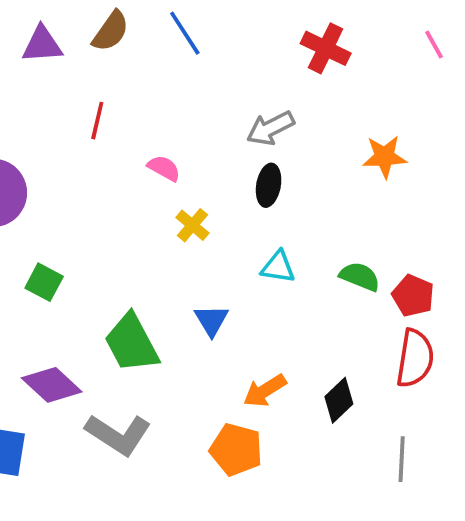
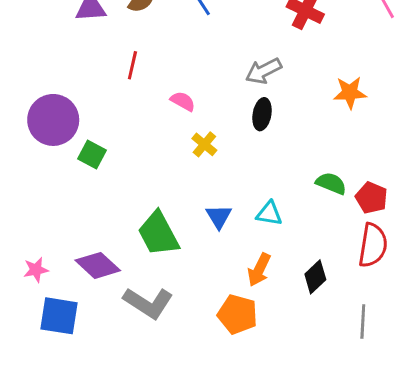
cyan triangle: (278, 267) -> (269, 214), moved
green square: (44, 282) -> (92, 155), moved
orange arrow: (265, 391) -> (259, 270), turned -32

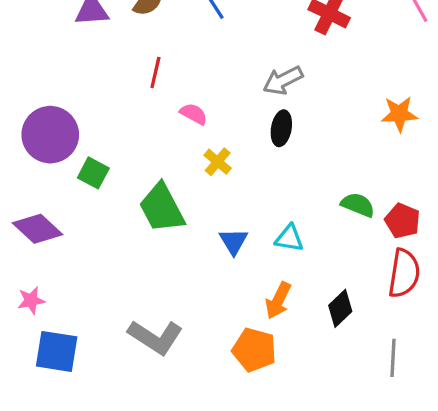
red line: (132, 65) -> (155, 72), moved
orange star: (350, 93) -> (399, 114), moved
green trapezoid: (158, 234) -> (162, 208), moved
purple diamond: (98, 265) -> (37, 229), moved

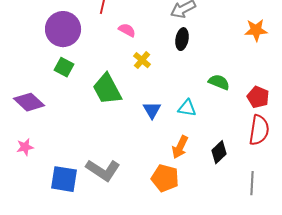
purple circle: (50, 135) -> (63, 29), moved
green semicircle: (358, 205) -> (219, 82), moved
blue square: (57, 351) -> (64, 179), moved

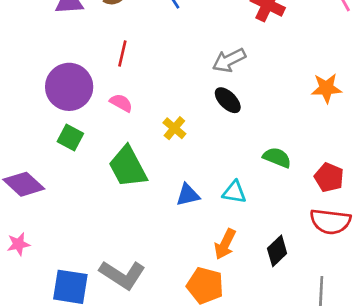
pink semicircle: (127, 30) -> (121, 103), moved
black ellipse: (182, 39) -> (228, 100), turned -55
blue triangle: (152, 110) -> (188, 195), turned 48
red semicircle: (259, 130) -> (330, 221), turned 88

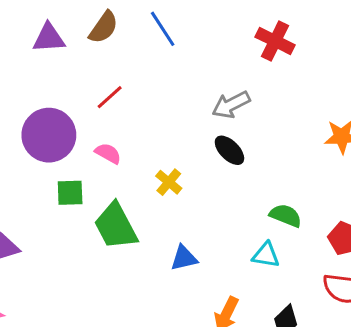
red line: (122, 54) -> (110, 97), turned 35
green square: (70, 137) -> (70, 193), moved, turned -30
cyan triangle: (234, 192) -> (266, 255), moved

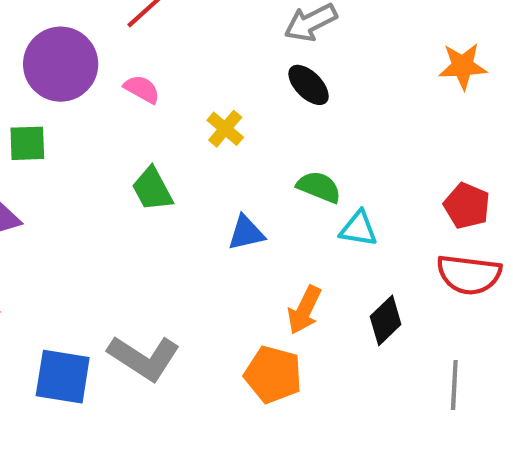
green square: (70, 193) -> (27, 143), moved
green semicircle: (286, 216) -> (319, 187), moved
green trapezoid: (116, 226) -> (152, 189), size x0.7

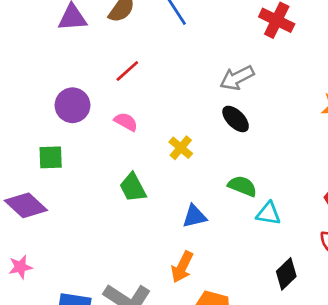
purple circle: (61, 64) -> (72, 105), size x0.7
orange arrow: (304, 310) -> (182, 267), moved

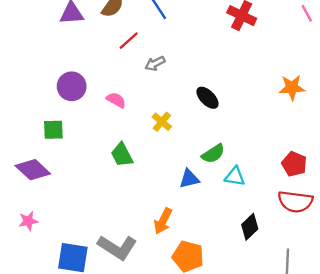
red line: (127, 71) -> (129, 41), moved
gray arrow: (237, 78) -> (155, 63), moved, size x0.7
green semicircle: (242, 186) -> (213, 154), turned 125
blue triangle: (194, 216) -> (189, 179), moved

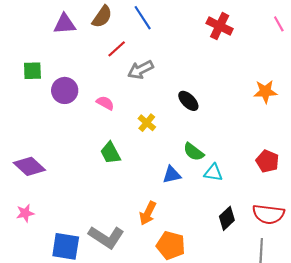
gray arrow: (155, 63) -> (141, 70), size x1.4
green square: (53, 130) -> (32, 71), moved
green semicircle: (213, 154) -> (194, 152), turned 70
red semicircle: (295, 202) -> (268, 214), moved

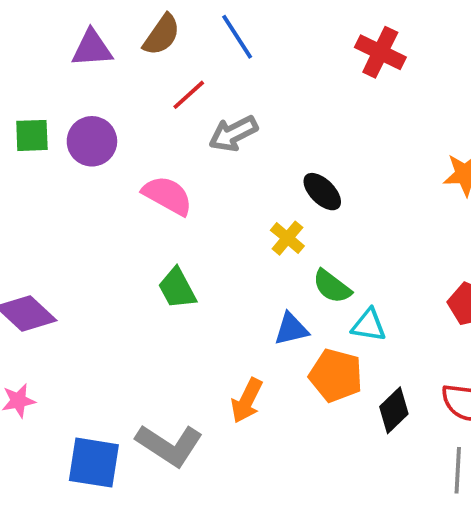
purple circle: (65, 90) -> (92, 141), moved
pink semicircle: (105, 103) -> (167, 195), size x1.5
yellow cross: (147, 123) -> (287, 238), moved
orange pentagon: (171, 245) -> (336, 375), moved

